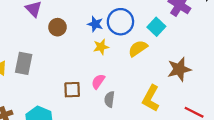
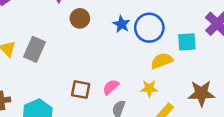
cyan square: (156, 27) -> (187, 42), turned 30
yellow star: (101, 47) -> (149, 88), moved

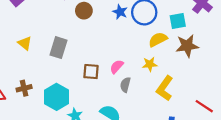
gray rectangle: (35, 49) -> (59, 48), moved
brown star: (201, 93) -> (187, 46), moved

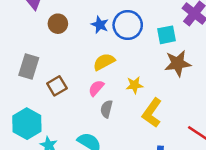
yellow semicircle: (158, 40) -> (104, 62), moved
brown square: (91, 72) -> (57, 86), moved, turned -35

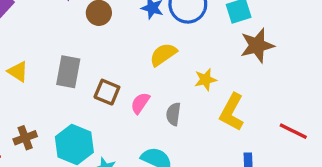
brown square: (57, 86) -> (107, 92), turned -30
pink semicircle: (96, 88) -> (140, 103), moved

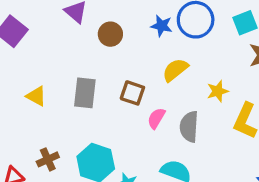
brown square: (107, 92) -> (132, 93), moved
gray semicircle: (173, 114) -> (189, 127), size x1.4

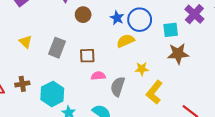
yellow semicircle: (175, 70) -> (126, 41), moved
brown square: (132, 93) -> (87, 56), turned -35
pink semicircle: (156, 118) -> (98, 76), turned 40

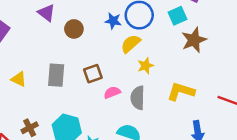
yellow star: (142, 69) -> (146, 66), moved
yellow L-shape: (154, 92) -> (181, 91), turned 85

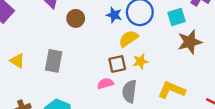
brown square: (93, 74) -> (117, 64), moved

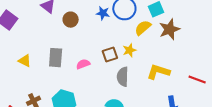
yellow semicircle: (129, 39) -> (143, 28), moved
pink semicircle: (105, 83) -> (83, 64), moved

